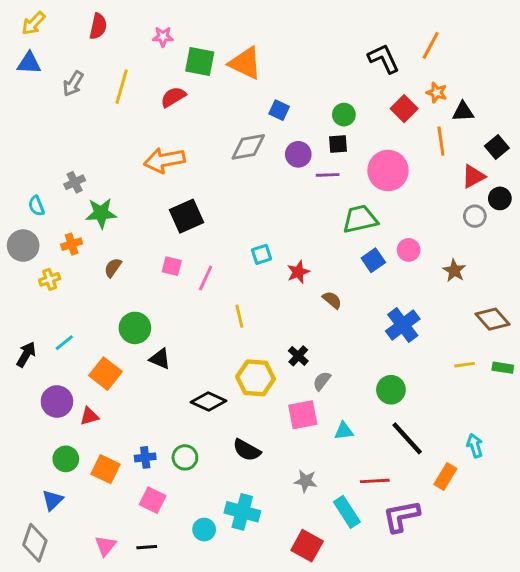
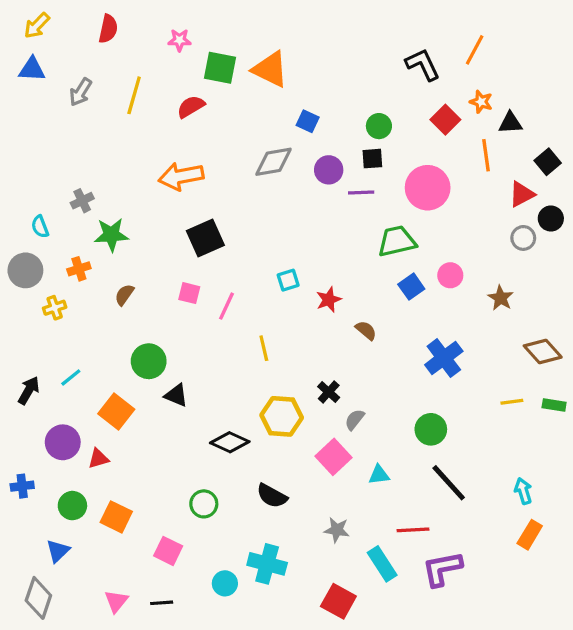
pink square: (303, 415) -> (334, 457), turned -32
blue cross: (145, 457) -> (22, 486), moved
orange rectangle: (445, 477) -> (530, 535), moved

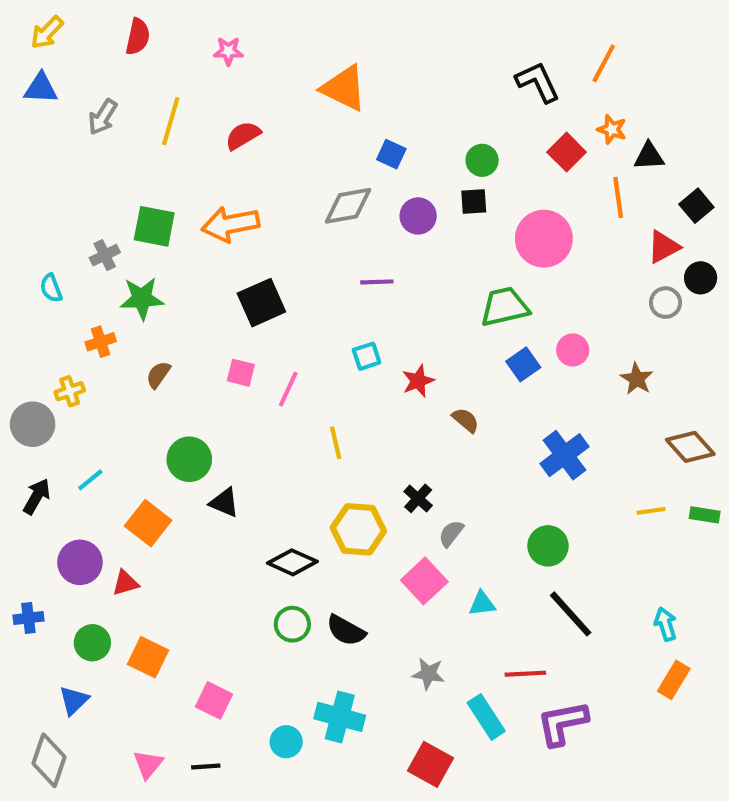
green square: (220, 68) -> (154, 226), moved
purple line: (361, 193) -> (377, 282), moved
gray circle: (25, 270) -> (33, 424), moved
green circle: (204, 504) -> (292, 624), moved

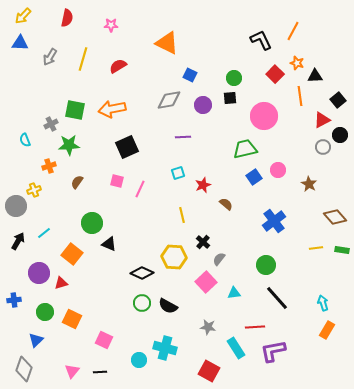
yellow line: (336, 443) -> (182, 215), moved

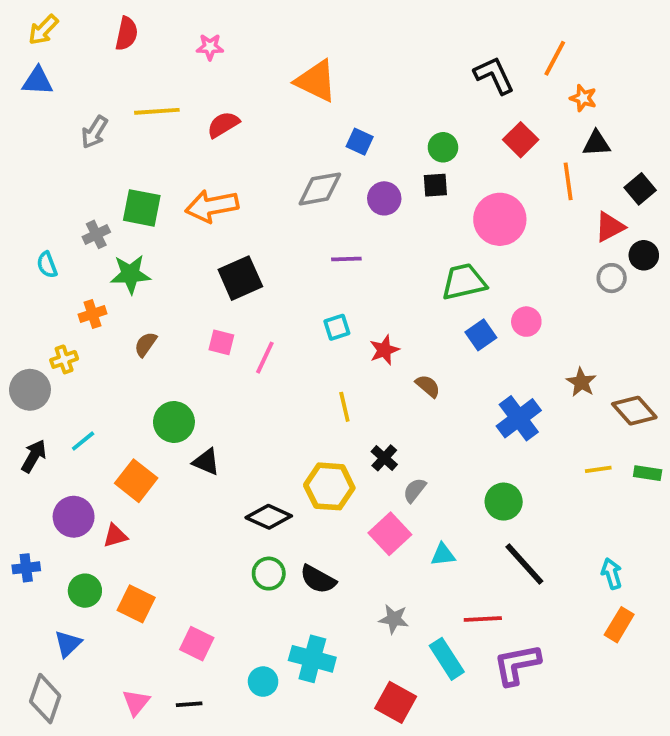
gray arrow: (50, 57) -> (94, 132), moved
yellow line: (83, 59) -> (157, 111), turned 70
orange star: (297, 63) -> (583, 98), moved
brown star: (309, 184) -> (581, 382), moved

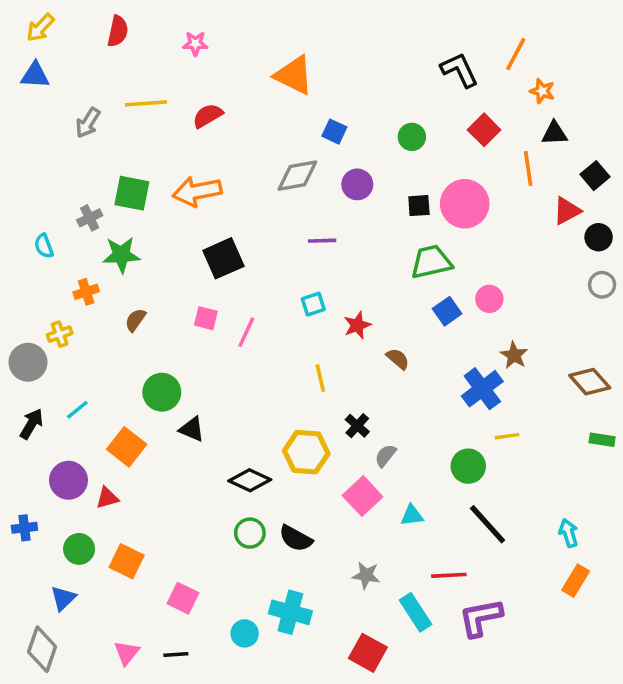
black square: (435, 185) -> (419, 206), moved
gray circle: (612, 278) -> (602, 285), moved
brown star: (581, 382) -> (514, 355), moved
yellow line: (598, 469) -> (507, 436), moved

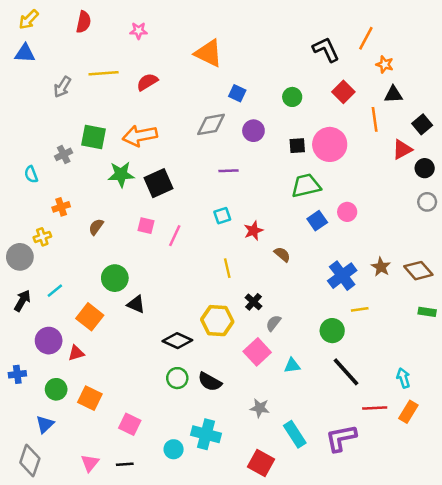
green star: (121, 255) -> (121, 174), moved
brown star: (514, 355) -> (381, 267), moved
red line: (449, 575) -> (375, 408), moved

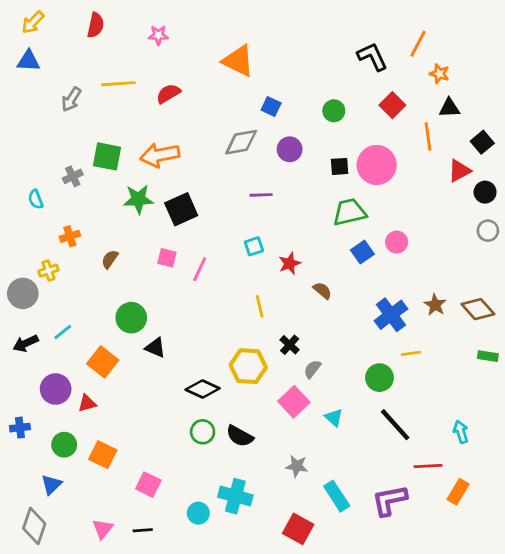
black arrow: (22, 301) -> (26, 343), turned -145
cyan triangle: (292, 366) -> (334, 418), turned 49
orange rectangle: (408, 412) -> (458, 492), moved

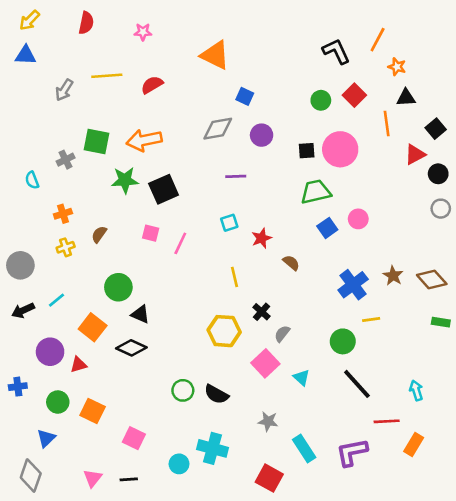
green circle: (334, 111) -> (321, 100), moved
yellow cross: (48, 271) -> (66, 247), moved
black diamond: (203, 389) -> (131, 348), moved

